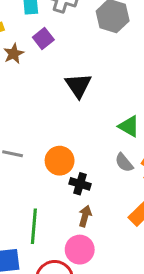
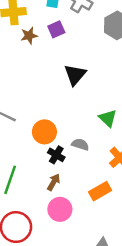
gray semicircle: (124, 163) -> (80, 144), moved, turned 133
pink circle: (80, 250) -> (60, 209), moved

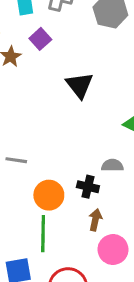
orange circle: (44, 132) -> (49, 195), moved

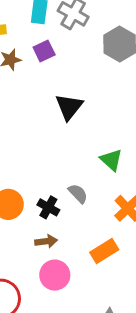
gray semicircle: (112, 165) -> (78, 194), turned 30
brown arrow: (95, 220) -> (46, 241), turned 55

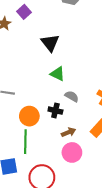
green triangle: (111, 160) -> (57, 74), moved
brown arrow: (46, 241) -> (69, 132), moved

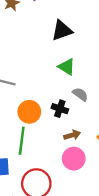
black triangle: (50, 43) -> (62, 30), turned 42

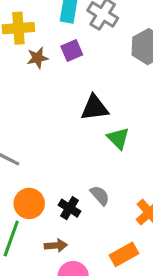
green triangle: (67, 67) -> (118, 138), moved
brown arrow: (72, 135) -> (56, 245), moved

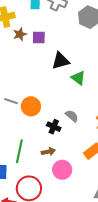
purple square: (72, 51) -> (39, 37), moved, turned 32
orange circle: (29, 203) -> (31, 106), moved

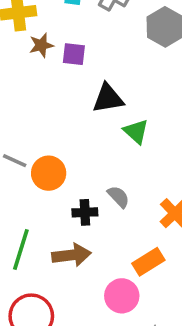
black cross: (54, 127) -> (85, 212), turned -32
brown arrow: (48, 152) -> (71, 255), size x1.5
pink circle: (62, 170) -> (122, 296), moved

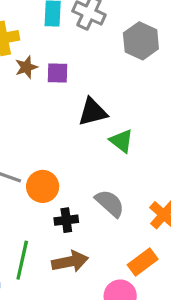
gray semicircle: (118, 197) -> (110, 203), size x1.4
black cross: (85, 212) -> (66, 220), moved

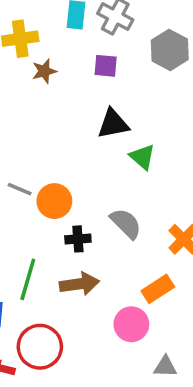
purple square: (57, 73) -> (106, 66), moved

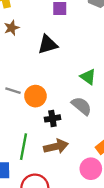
brown star: (44, 71) -> (12, 28), moved
black triangle: (113, 124) -> (48, 44), moved
green triangle: (142, 157) -> (88, 77), moved

